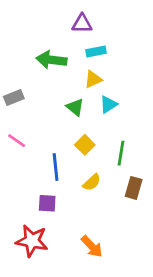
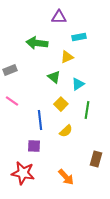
cyan rectangle: (96, 51) -> (79, 37), moved
cyan triangle: (108, 104) -> (78, 84), moved
brown rectangle: (134, 188) -> (96, 159), moved

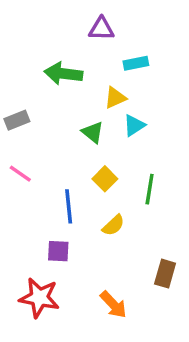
cyan triangle: (78, 84) -> (134, 125), moved

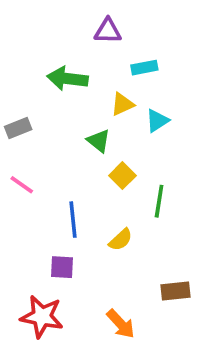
cyan triangle: (134, 125) -> (157, 121), moved
yellow square: (105, 179) -> (122, 176), moved
brown rectangle: (165, 274) -> (175, 291), turned 68

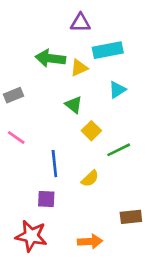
cyan rectangle: (144, 68) -> (108, 50), size x1.5
yellow triangle: (122, 104) -> (79, 68), moved
green line: (159, 201) -> (119, 150), turned 55
orange arrow: (121, 324) -> (90, 241), turned -50

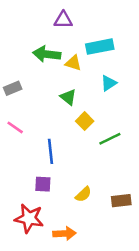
purple triangle: (80, 23) -> (63, 20), moved
yellow triangle: (79, 68) -> (73, 63), turned 42
yellow semicircle: (90, 179) -> (83, 194), moved
orange arrow: (90, 241) -> (64, 233), moved

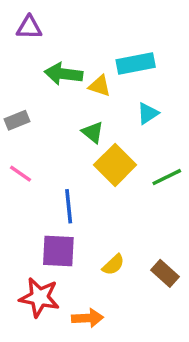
purple triangle: (63, 20) -> (29, 27), moved
yellow square: (85, 121) -> (115, 165), size x1.6
green line: (110, 139) -> (167, 177), moved
purple square: (43, 184) -> (58, 251), size x1.5
brown rectangle: (121, 201) -> (165, 273), turned 48

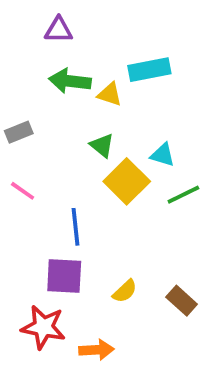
purple triangle: (29, 27) -> (59, 30), moved
cyan triangle: (148, 113) -> (163, 155), moved, turned 50

